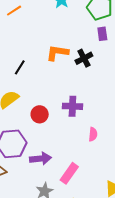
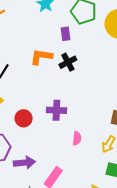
purple rectangle: (102, 34) -> (66, 34), moved

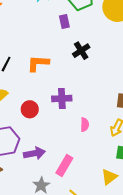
orange L-shape: (41, 57) -> (38, 63), moved
black cross: (68, 62) -> (81, 51), moved

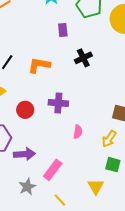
purple rectangle: (64, 22) -> (63, 30), moved
yellow triangle: (109, 177) -> (96, 187), turned -30

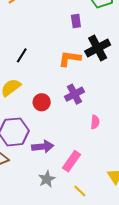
black cross: (83, 58) -> (98, 48), size x1.4
orange L-shape: (39, 65) -> (70, 59), moved
purple cross: (58, 103) -> (74, 94), turned -30

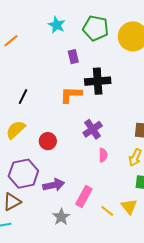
black cross: (98, 48) -> (98, 81), turned 30
purple cross: (74, 94) -> (93, 129), moved
yellow line: (80, 191) -> (107, 211), moved

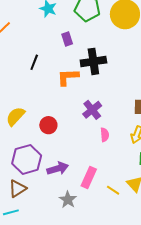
black line: (23, 97) -> (34, 62), moved

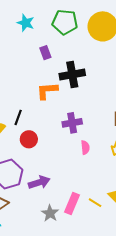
black line: (34, 62) -> (18, 117), moved
purple cross: (92, 110) -> (72, 123), turned 30
pink rectangle: (89, 178) -> (72, 203), moved

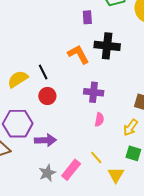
orange L-shape: (47, 91) -> (78, 54), turned 50
black line: (18, 117) -> (43, 72), turned -63
yellow line: (95, 203) -> (96, 158), moved

